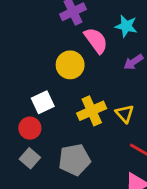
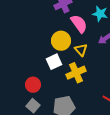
white square: (43, 102) -> (54, 62), moved
yellow triangle: (125, 114) -> (81, 50), moved

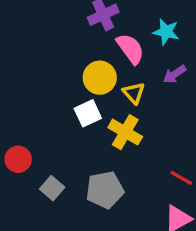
yellow cross: (76, 73) -> (125, 132), turned -36
red circle: (33, 85) -> (18, 159), moved

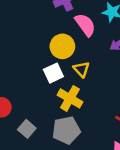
yellow triangle: (134, 93) -> (81, 69), moved
yellow cross: (125, 132) -> (70, 98), moved

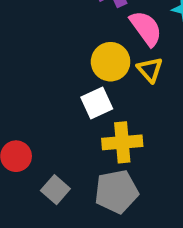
yellow triangle: (81, 69) -> (150, 70), moved
yellow cross: (70, 98) -> (122, 142), turned -35

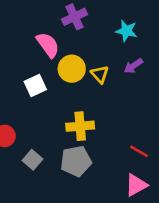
pink semicircle: (146, 28) -> (48, 45), moved
white square: (97, 103) -> (35, 85), moved

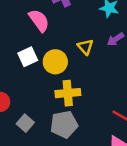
yellow circle: (72, 69) -> (55, 62), moved

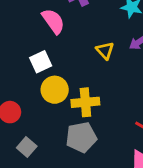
yellow circle: (55, 62) -> (55, 90), moved
gray square: (25, 123) -> (27, 147), moved

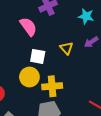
white square: (41, 62) -> (38, 56), moved, turned 35

